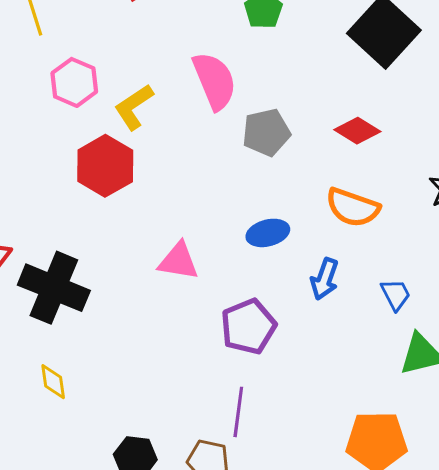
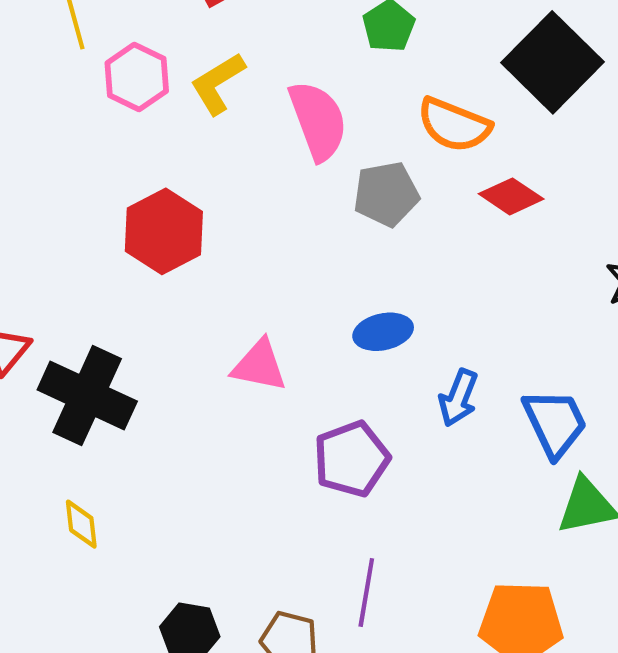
pink hexagon: (74, 82) -> (137, 77), moved
yellow L-shape: (134, 107) -> (218, 83), moved
orange semicircle: (353, 207) -> (454, 125), moved
blue trapezoid: (396, 294) -> (555, 423), size x1.6
purple line: (238, 412) -> (366, 592), moved

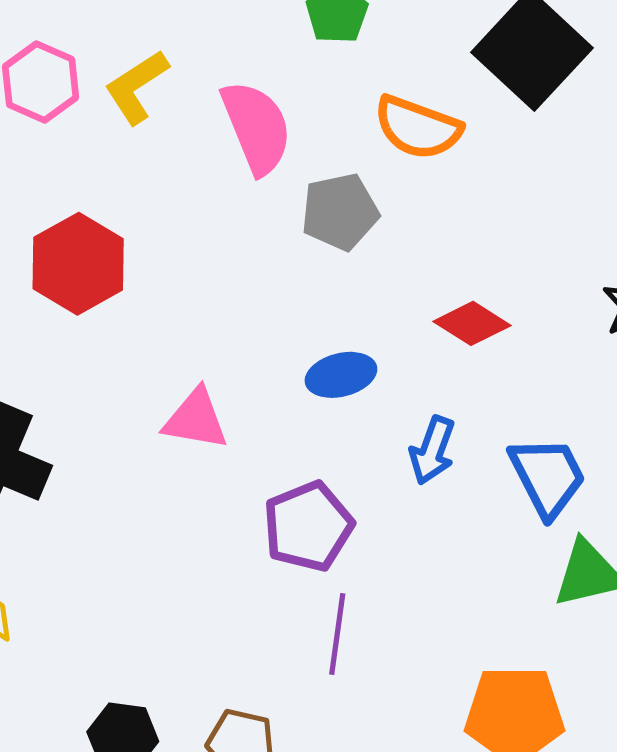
red diamond: (511, 196) -> (472, 323), moved
purple line: (366, 592) -> (337, 634), moved

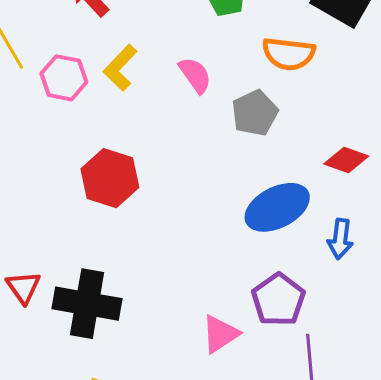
pink semicircle: (257, 127) -> (195, 75), size x0.7
blue ellipse: (341, 375) -> (277, 207), size x1.6
pink triangle: (196, 419) -> (220, 334), moved, turned -30

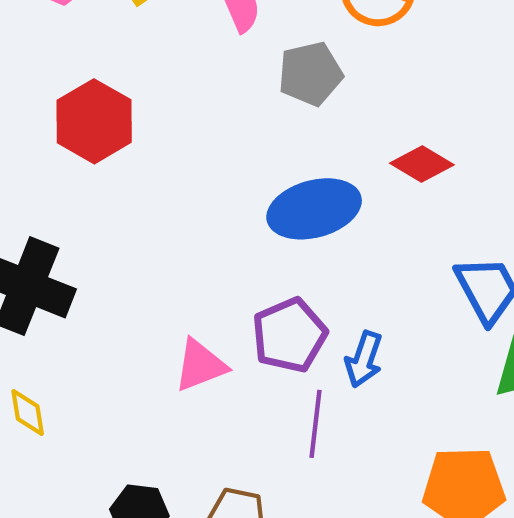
blue arrow: (340, 239) -> (364, 359), moved

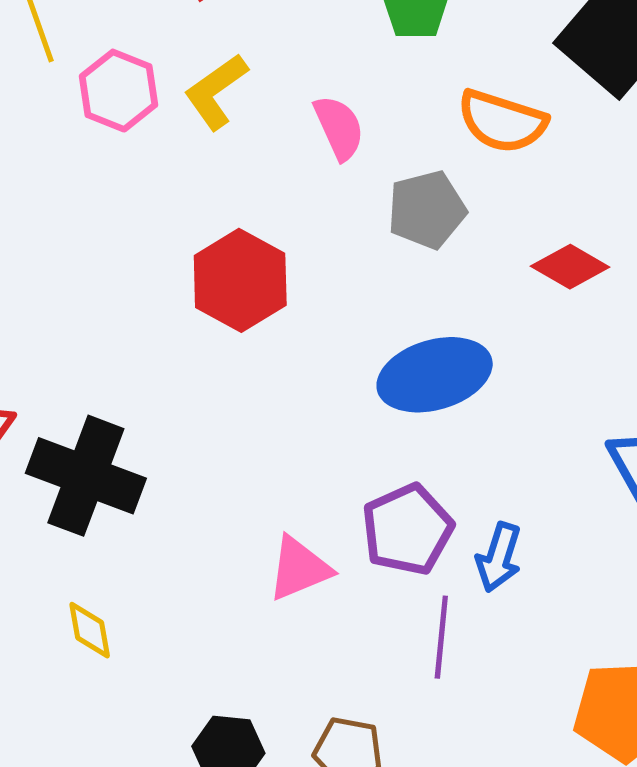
red hexagon: (94, 121) -> (240, 280), moved
red diamond: (422, 164) -> (570, 267), moved

